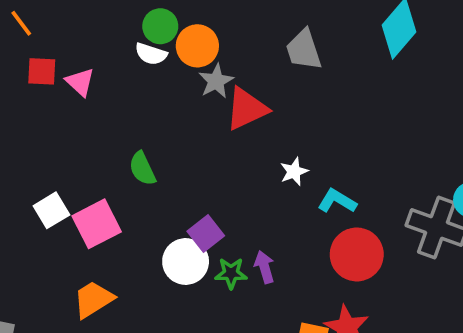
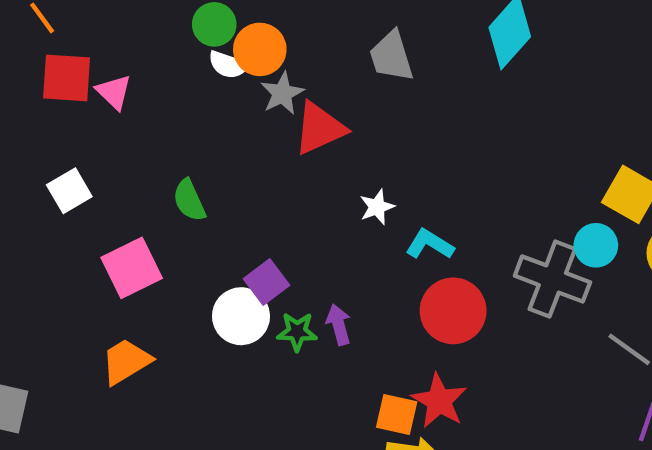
white semicircle: (151, 54) -> (228, 65), moved
red square: (42, 71) -> (67, 78), size x1.4
white square: (51, 210) -> (69, 191), moved

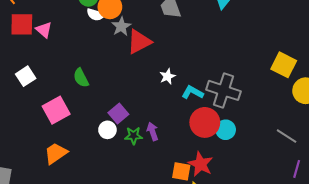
cyan circle: (596, 245) -> (226, 130), moved
gray cross: (552, 279) -> (224, 90), moved
white circle: (241, 316) -> (107, 130), size x0.7

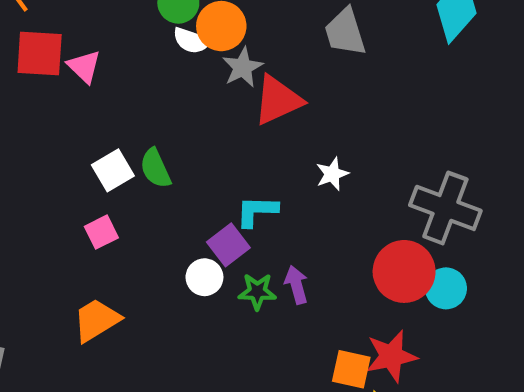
white square: (26, 76) -> (113, 170), moved
cyan L-shape: (192, 92) -> (257, 211), moved, turned -30
pink square: (56, 110) -> (101, 232), size x0.6
red star: (200, 164) -> (391, 356), turned 30

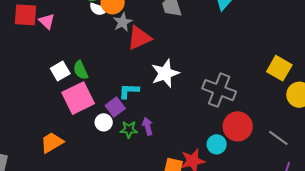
white star: (332, 174) -> (165, 73), size x1.8
pink square: (101, 232) -> (78, 98), moved, size x2.0
red circle: (404, 271) -> (238, 126), moved
cyan circle: (446, 288) -> (217, 144), moved

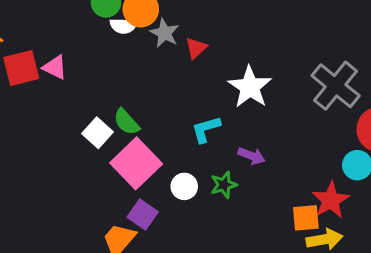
red triangle: (139, 38) -> (196, 48), size x0.6
gray cross: (219, 90) -> (336, 86), turned 36
purple square: (115, 107) -> (143, 214), moved
purple arrow: (148, 126) -> (251, 156), moved, turned 144

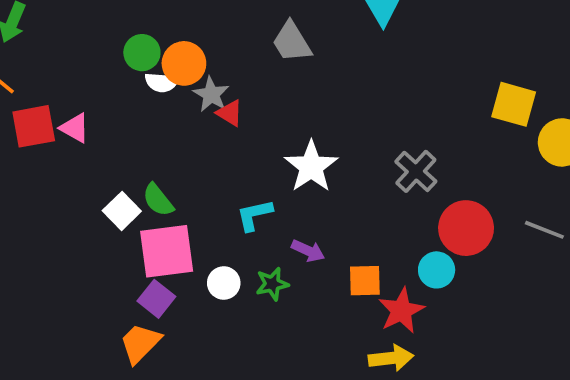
red triangle: (196, 48) -> (230, 113), moved, turned -50
gray cross: (336, 86) -> (416, 171), size x0.7
pink square: (136, 163) -> (167, 251), turned 33
purple square: (143, 214) -> (156, 299), moved
orange square: (306, 218) -> (365, 281), moved

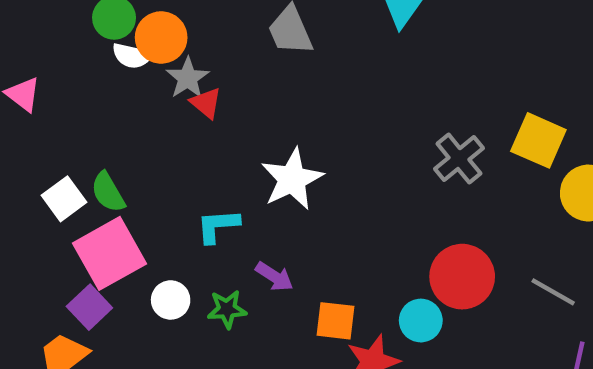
gray cross: (416, 171) -> (459, 159), moved
pink square: (167, 251) -> (109, 253), turned -30

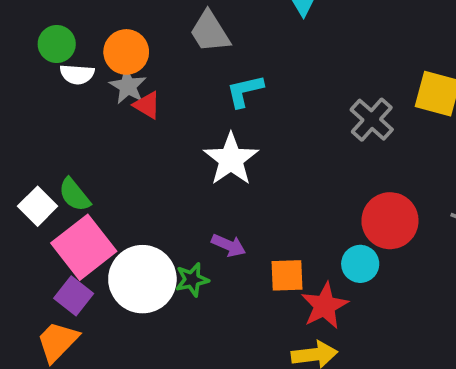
orange circle: (161, 37) -> (126, 52), moved
cyan L-shape: (218, 226) -> (245, 91), moved
white circle: (171, 300) -> (142, 279), size x2.0

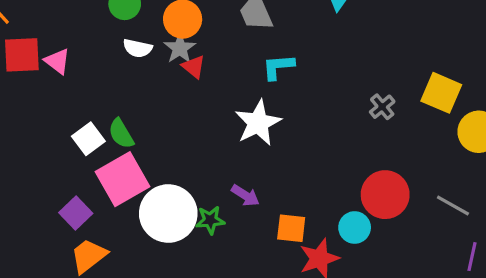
white semicircle: (77, 74) -> (138, 48), moved
gray cross: (372, 120) -> (382, 107), size x0.7
purple square: (74, 296) -> (76, 213), moved

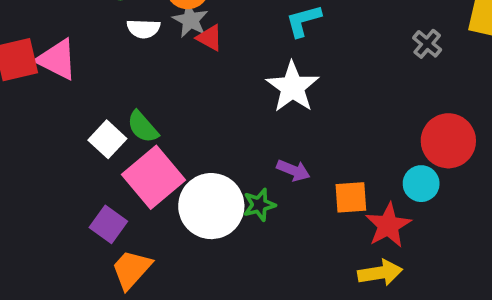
pink triangle: (57, 61) -> (57, 59), size x1.4

